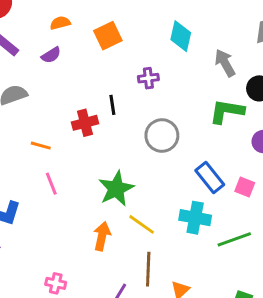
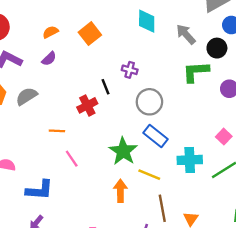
purple cross: (148, 78) -> (130, 70), moved, turned 35
blue rectangle: (210, 177) -> (156, 136), moved
pink square: (245, 187) -> (224, 137), moved, turned 35

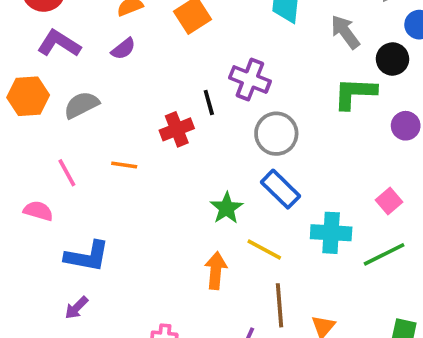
purple cross: (130, 70) -> (250, 79), size x1.5
green star: (123, 151) -> (227, 208), size x0.7
pink line: (72, 159) -> (67, 173), moved

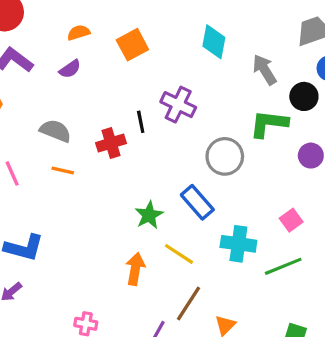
gray semicircle: (81, 105) -> (55, 131), moved, turned 44
gray circle: (276, 134) -> (225, 156), moved
brown line: (279, 305) -> (188, 304), turned 33

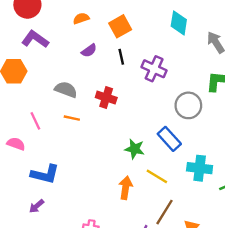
purple semicircle: (70, 69) -> (89, 51), moved
black line: (141, 122) -> (121, 57), moved
red cross: (111, 143) -> (106, 98), turned 36
green star: (149, 215) -> (135, 149), turned -30

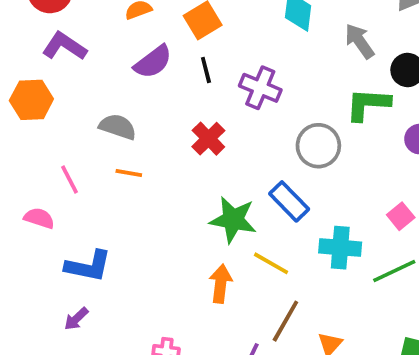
purple semicircle: (89, 51) -> (153, 62), size x1.5
red cross: (106, 98) -> (208, 139), moved, turned 30
green star: (135, 149) -> (233, 220), size x1.4

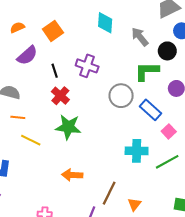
black line: (206, 70) -> (55, 71), moved
blue rectangle: (289, 201) -> (151, 110), moved
green star: (233, 220) -> (68, 127), moved
yellow line: (271, 263) -> (31, 140), moved
orange arrow: (221, 284) -> (72, 175), turned -90

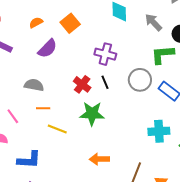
black line: (55, 71) -> (105, 82), moved

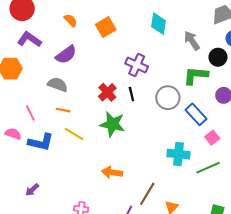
orange semicircle: (36, 23) -> (71, 20), turned 64
purple semicircle: (48, 49) -> (66, 55), moved
blue L-shape: (29, 160) -> (41, 142), moved

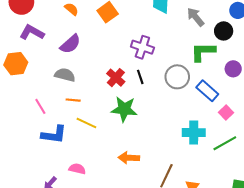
pink semicircle: (13, 134) -> (77, 169), moved

